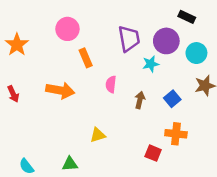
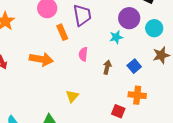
purple trapezoid: (129, 39) -> (82, 15), moved
yellow triangle: (98, 135) -> (72, 96), turned -32

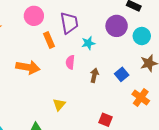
cyan star: (116, 37) -> (88, 43), moved
orange cross: (137, 95) -> (141, 98), moved, turned 30

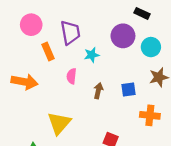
blue square: (122, 74) -> (129, 90), turned 32
orange cross: (141, 98) -> (150, 115), turned -30
yellow triangle: (59, 105) -> (59, 123), size x1.6

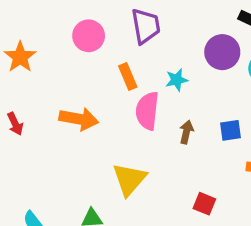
purple trapezoid: (70, 32) -> (146, 26), moved
orange rectangle: (48, 52) -> (128, 77), moved
pink semicircle: (71, 76) -> (147, 111), size x1.6

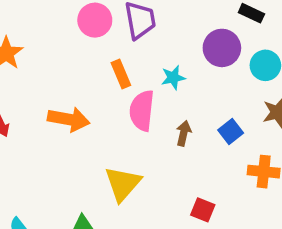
pink circle: (89, 36) -> (95, 20), moved
blue square: (230, 130) -> (231, 132), turned -30

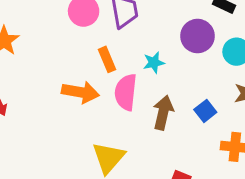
orange arrow: (69, 119) -> (80, 92), moved
brown arrow: (184, 133) -> (163, 113), size x1.5

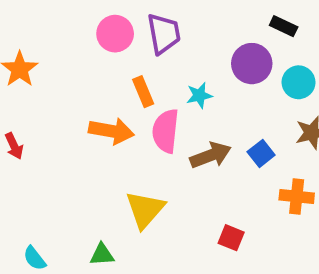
brown arrow: (163, 113) -> (211, 155), turned 56

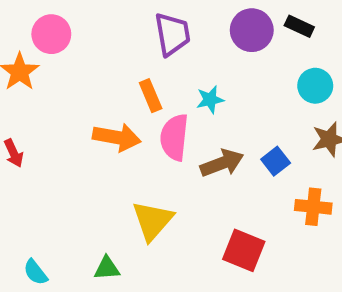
pink circle: (115, 34) -> (51, 34), moved
purple circle: (252, 64) -> (252, 30), moved
red square: (231, 238) -> (244, 250), size x1.5

